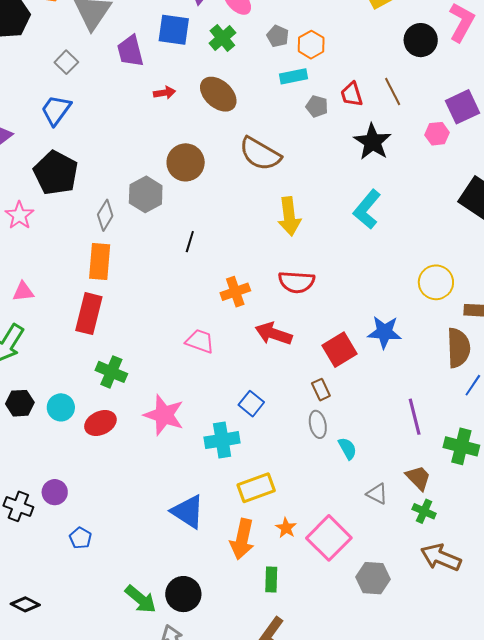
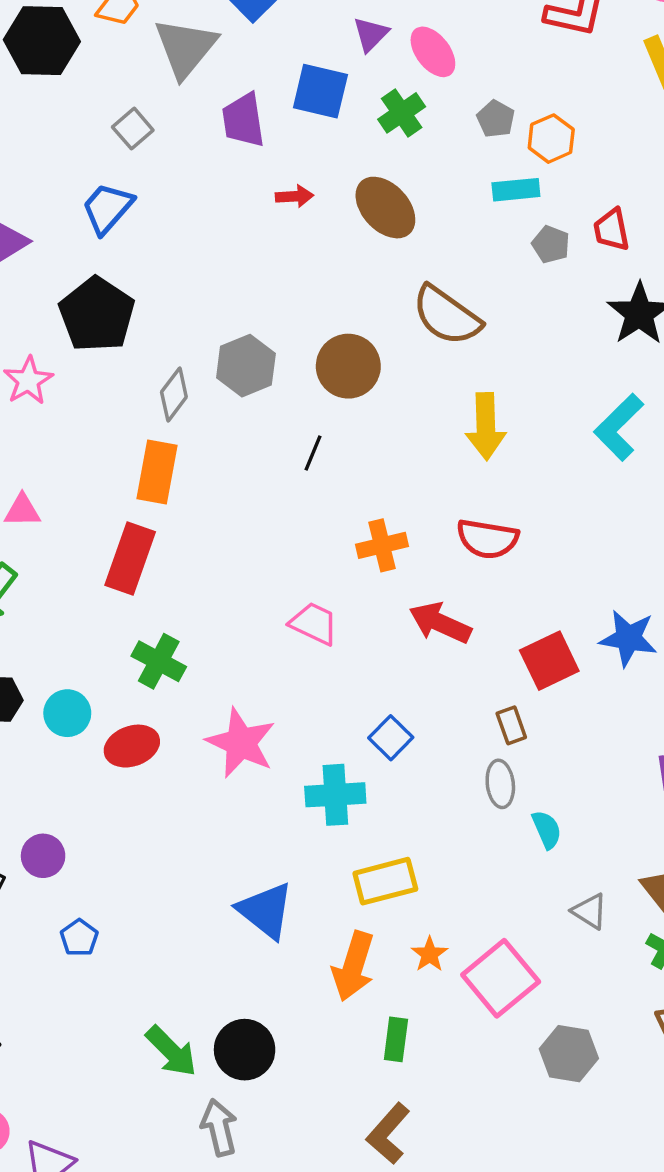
brown circle: (186, 162) -> (348, 366), moved

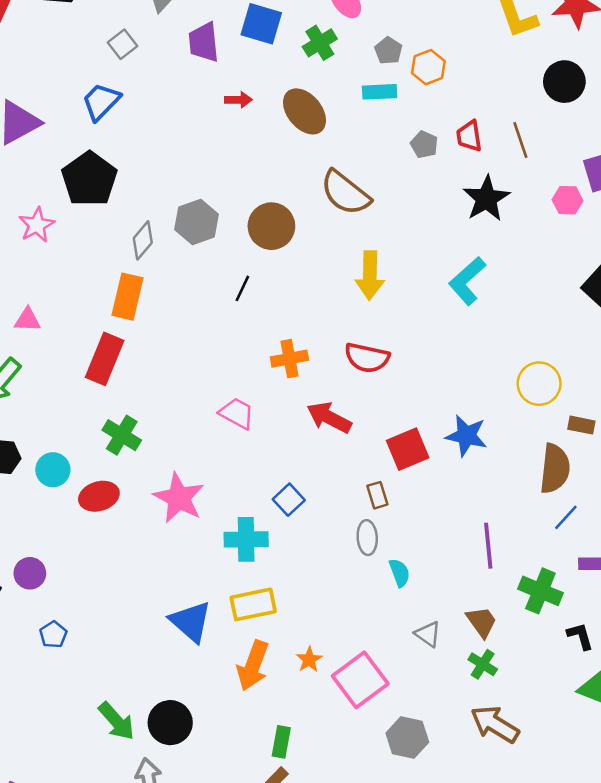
cyan rectangle: (516, 190) -> (380, 92), moved
yellow rectangle: (385, 881) -> (253, 604), moved
green rectangle: (396, 1039) -> (281, 742), moved

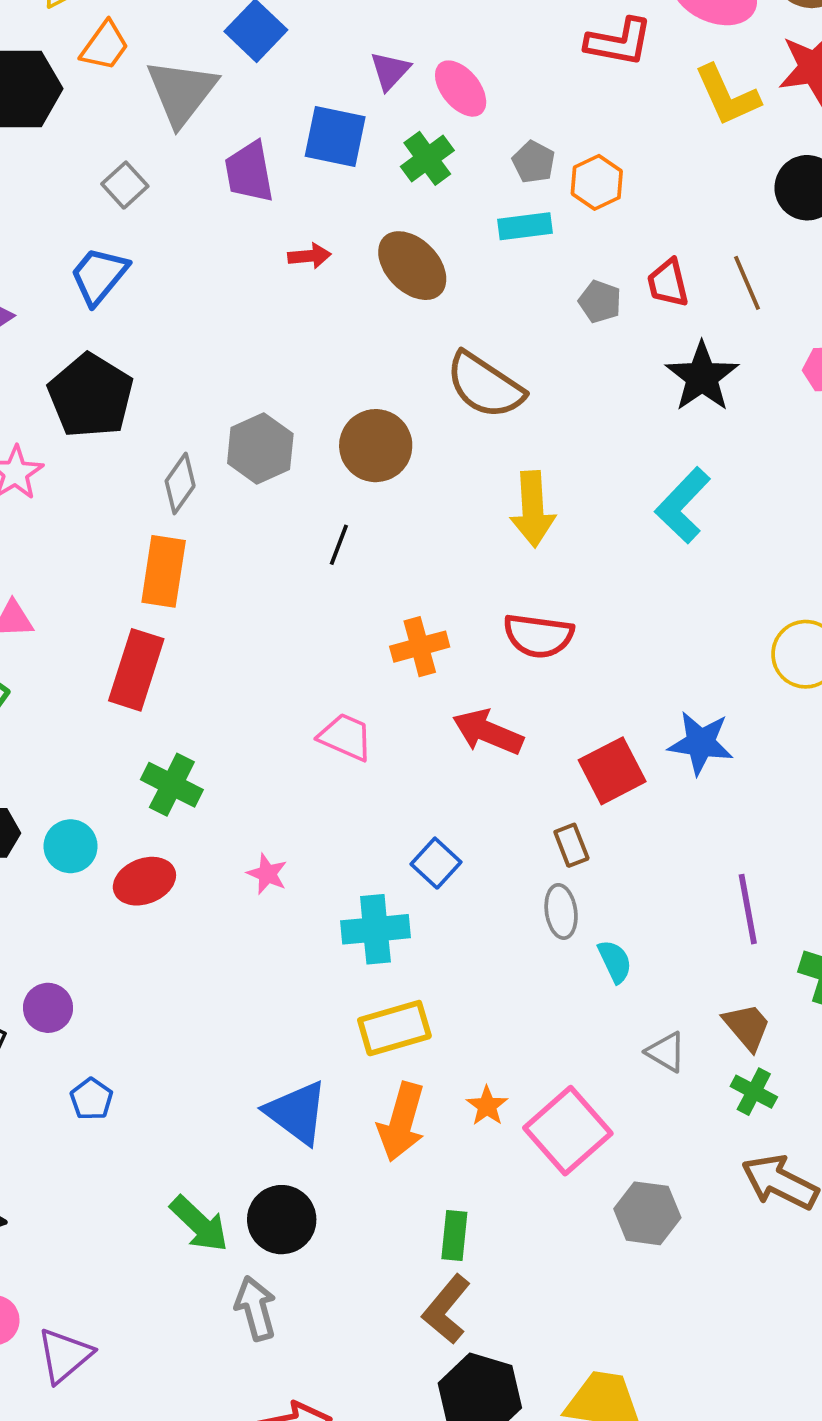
pink star: (179, 498) -> (267, 874), size x0.5
blue triangle: (191, 622) -> (297, 1112), moved

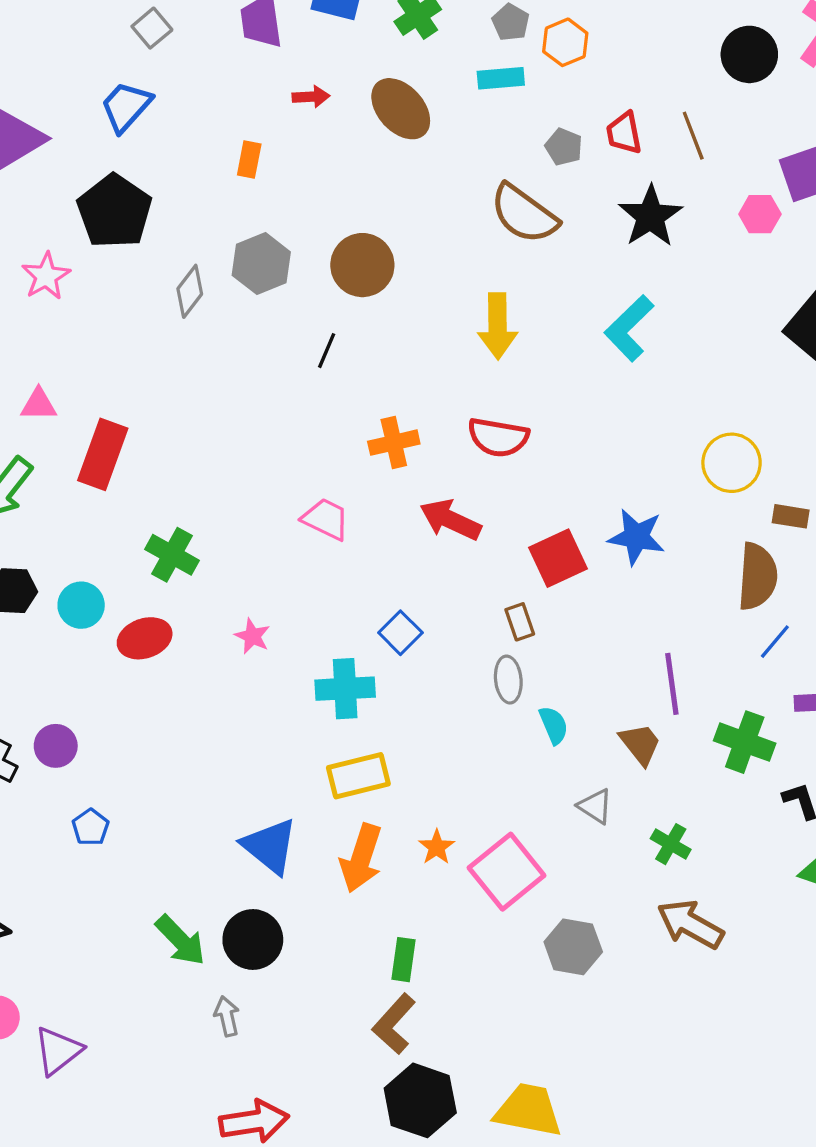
brown semicircle: (485, 385) -> (524, 214), moved
orange rectangle: (164, 571) -> (249, 159), moved, size x0.6
red rectangle: (136, 670) -> (103, 454), moved
brown trapezoid: (747, 1027) -> (640, 744), moved
gray arrow: (256, 1308) -> (227, 1016), size x0.7

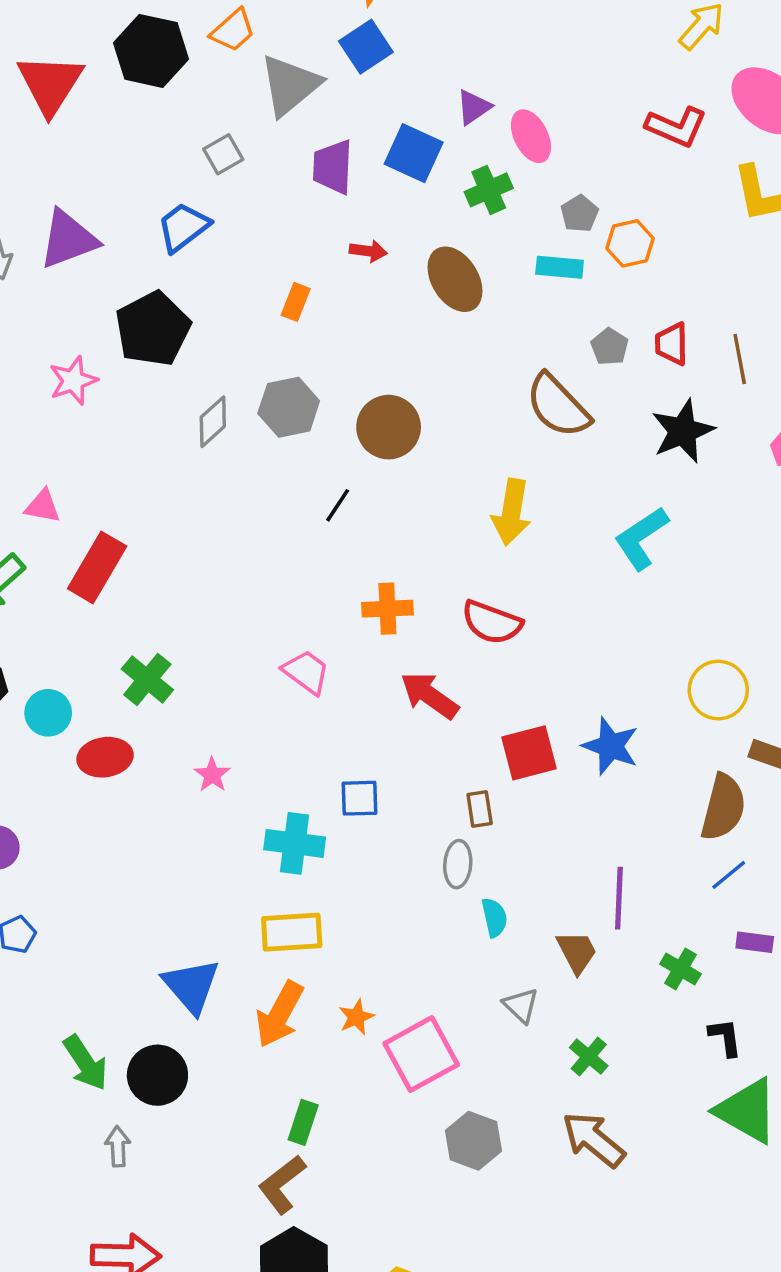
blue square: (400, 633) -> (359, 798), turned 33
green cross: (745, 742) -> (680, 969), size x0.7

